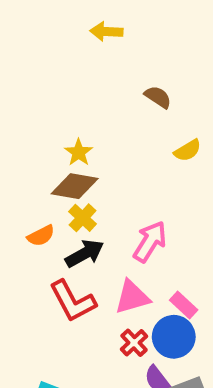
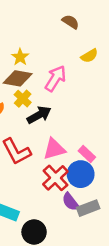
pink arrow: (150, 242) -> (55, 78), moved
black arrow: (85, 254) -> (39, 115), moved
red cross: (134, 343) -> (55, 178), size x1.5

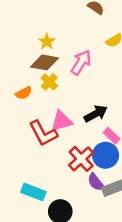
black arrow: (39, 115) -> (96, 114), moved
pink triangle: (54, 149) -> (62, 121), moved

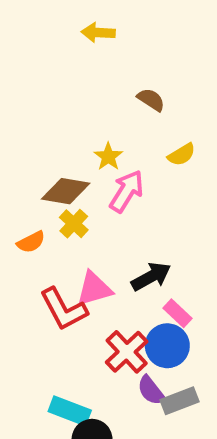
yellow star: (47, 42) -> (108, 157), moved
cyan rectangle: (33, 192) -> (70, 411), moved

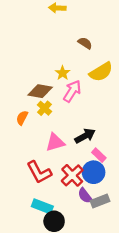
yellow semicircle: (182, 155) -> (101, 72), size x1.6
orange semicircle: (31, 242) -> (22, 118), turned 144
red L-shape: (64, 309) -> (39, 172), moved

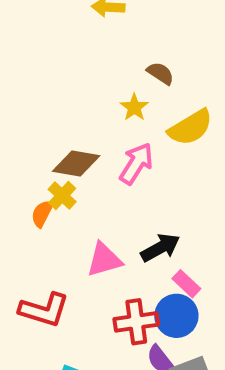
yellow star: (63, 73) -> (134, 107), moved
yellow cross: (44, 108) -> (62, 196), moved
red L-shape: (39, 172) -> (44, 310), moved, turned -45
red cross: (72, 175) -> (136, 322), turned 35

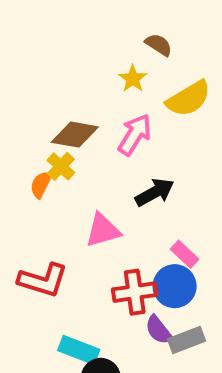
black arrow: (160, 248) -> (155, 192), moved

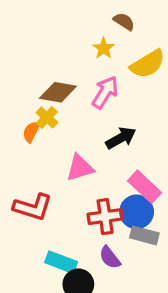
pink rectangle: (185, 254) -> (144, 187), size x1.5
purple semicircle: (159, 330) -> (110, 257), moved
gray rectangle: (187, 340) -> (144, 235), moved, turned 36

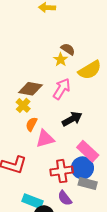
brown semicircle: (124, 21) -> (68, 49), moved
orange semicircle: (31, 132) -> (31, 124), moved

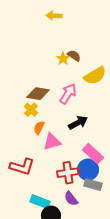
yellow star: (61, 60) -> (63, 59), moved

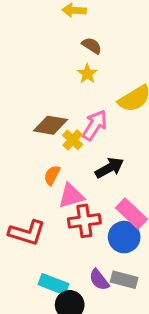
brown semicircle: (74, 56) -> (92, 46), moved
yellow cross: (31, 110) -> (73, 140), moved
red cross: (68, 173) -> (84, 221), moved
gray rectangle: (93, 185) -> (124, 280), moved

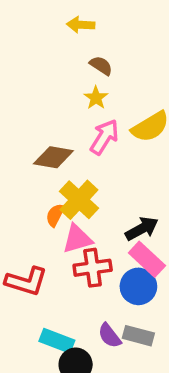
pink arrow: (95, 125) -> (104, 137), moved
yellow cross: (73, 140) -> (79, 200), moved, size x1.6
black arrow: (109, 168) -> (142, 229), moved

